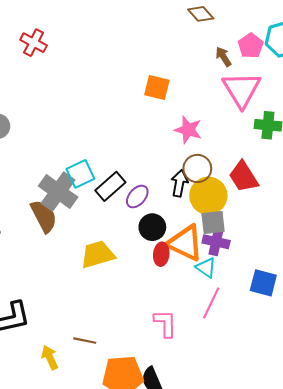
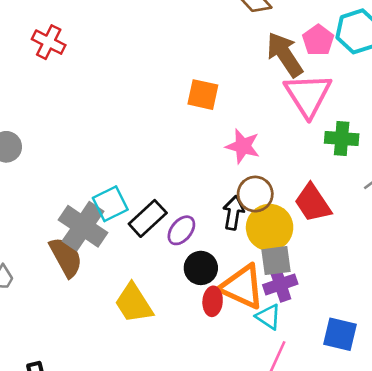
brown arrow: (223, 57) -> (285, 55), size x1.8
purple cross: (216, 242) -> (280, 284), turned -30
yellow trapezoid: (98, 254) -> (134, 303), turned -105

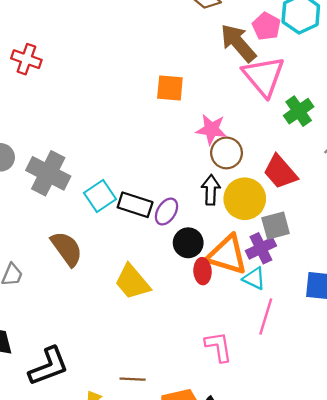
green cross: (342, 138) -> (299, 111), turned -32
brown circle: (255, 194) -> (227, 153), moved
black rectangle: (148, 218) -> (135, 205), turned 68
gray cross: (83, 226) -> (48, 173), moved
gray square: (276, 261) -> (276, 226), moved

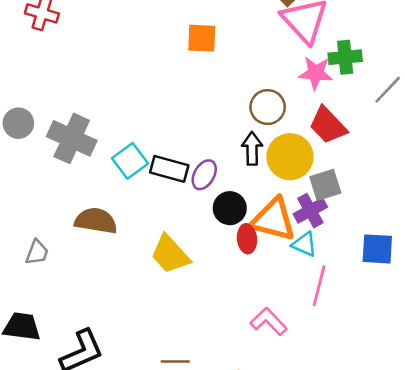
green cross: (299, 111) -> (345, 57), turned 32
pink star: (211, 129) -> (316, 73), moved
brown semicircle: (67, 249) -> (96, 221), turned -42
pink L-shape: (219, 347) -> (269, 321), turned -32

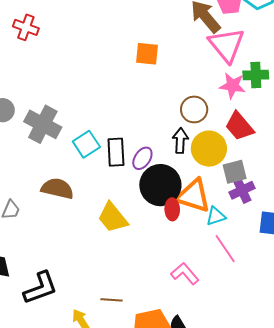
black rectangle: (169, 169) -> (116, 152), turned 68
black circle: (230, 208) -> (160, 185), size x1.6
purple cross: (310, 211) -> (242, 190), moved
cyan triangle: (304, 244) -> (216, 216), turned -45
pink line: (319, 286) -> (225, 249), turned -52

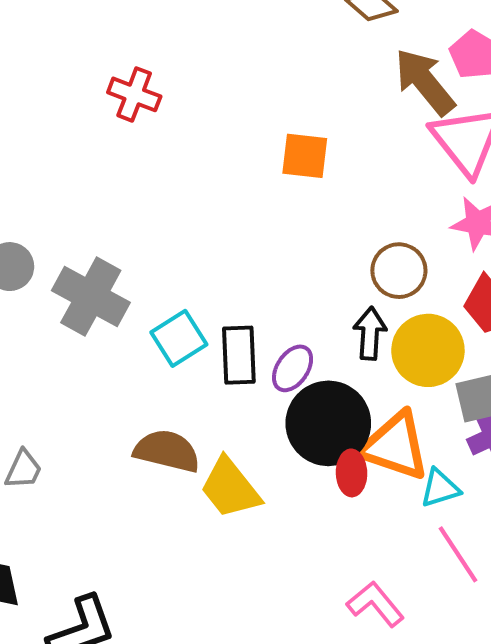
red cross: (26, 27) -> (134, 94), moved
brown semicircle: (57, 188) -> (167, 451), moved

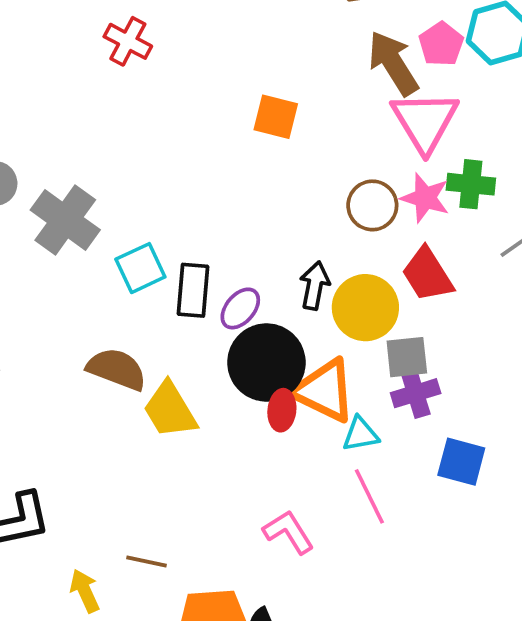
brown circle: (399, 271) -> (372, 205), moved

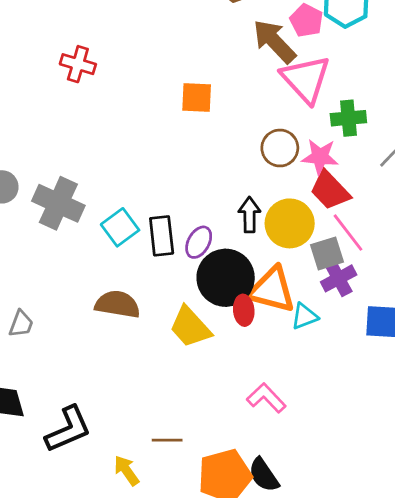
pink star: (425, 198) -> (320, 157), moved
yellow trapezoid: (170, 410) -> (190, 327), moved
pink line: (369, 496) -> (348, 233), moved

